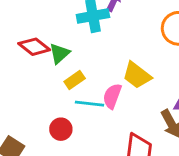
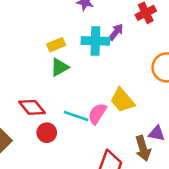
red diamond: (34, 47) -> (32, 107), moved
yellow rectangle: (75, 80) -> (56, 45), moved

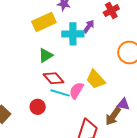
yellow rectangle: (56, 45) -> (44, 22), moved, size x1.6
red diamond: (32, 107) -> (53, 78), moved
brown arrow: (143, 148) -> (113, 116), turned 54

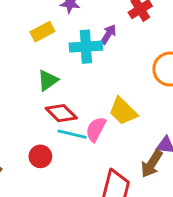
yellow rectangle: (44, 22) -> (42, 32), size x0.7

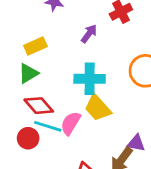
yellow rectangle: (42, 32) -> (35, 46), moved
cyan cross: (86, 47) -> (90, 79), moved
red circle: (40, 156) -> (28, 138), moved

